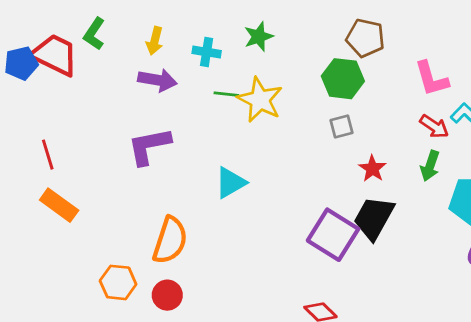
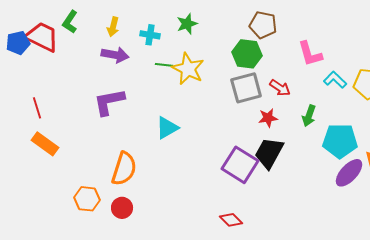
gray square: (342, 126) -> (246, 88), size x1.8
red arrow: (434, 126) -> (280, 88), moved
red star: (372, 169) -> (268, 118), turned 30

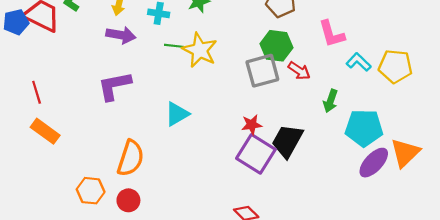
green hexagon: (247, 54) -> (276, 46), moved
red star: (268, 118) -> (252, 125), moved

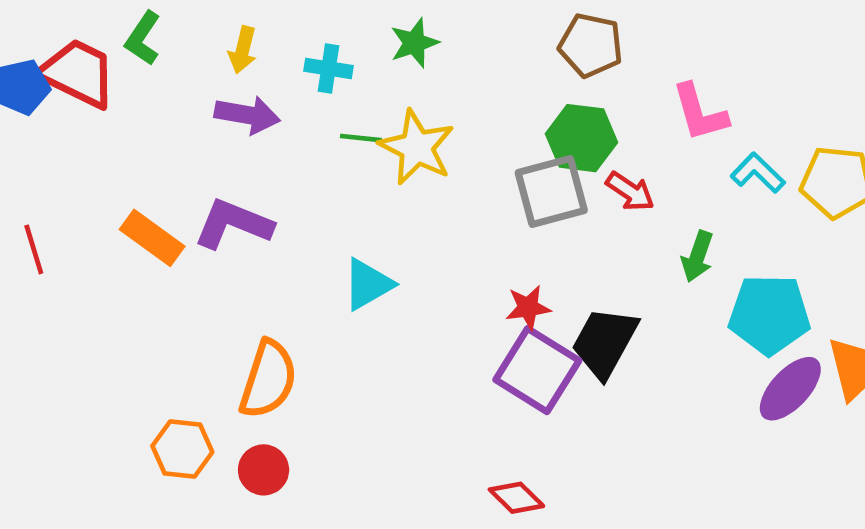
purple L-shape: (114, 86) -> (233, 224), turned 33
red line: (37, 92) -> (34, 249), moved
orange rectangle: (45, 131) -> (152, 238), moved

